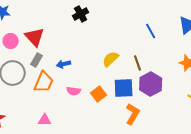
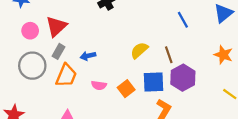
red triangle: (35, 37) -> (56, 26), turned 30

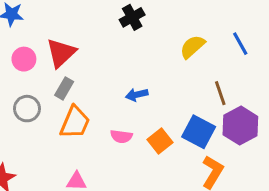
yellow semicircle: (139, 50) -> (192, 47), moved
blue arrow: (88, 56) -> (137, 95), moved
gray circle: (32, 66) -> (27, 109), size x0.7
blue square: (153, 82) -> (199, 132), turned 30

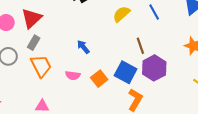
blue arrow: (137, 95) -> (83, 47), turned 64
orange trapezoid: (75, 122) -> (41, 66), turned -50

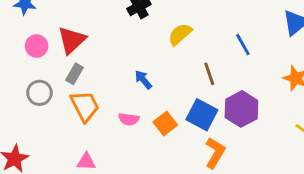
blue line: (154, 12) -> (243, 45), moved
yellow semicircle: (121, 14) -> (180, 34), moved
brown line: (140, 46) -> (209, 74), moved

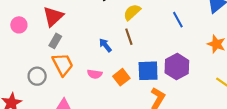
pink circle: (37, 46) -> (19, 25), moved
brown line: (209, 74) -> (129, 37), moved
gray circle: (39, 93) -> (37, 76), moved
blue square: (202, 115) -> (148, 71), turned -30

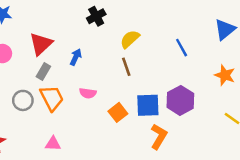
blue arrow: (105, 45) -> (76, 57), moved, turned 64
pink semicircle: (95, 74) -> (88, 93), moved
gray circle: (37, 76) -> (23, 100), moved

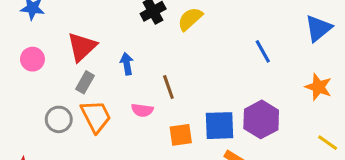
yellow semicircle: (130, 39) -> (190, 19), moved
blue arrow: (76, 57) -> (127, 64), turned -35
brown line: (126, 67) -> (168, 87), moved
orange square: (118, 112) -> (181, 135), turned 30

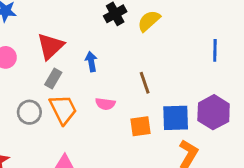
blue line: (263, 51) -> (215, 50), turned 30
brown line: (168, 87) -> (145, 83), moved

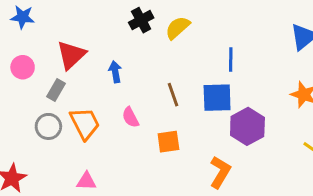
blue line: (215, 50) -> (231, 60), moved
gray rectangle: (53, 78) -> (56, 90), moved
pink semicircle: (105, 104) -> (130, 117), turned 54
blue square: (176, 118) -> (217, 98), moved

